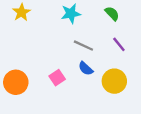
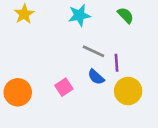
purple line: (119, 44) -> (117, 63), moved, turned 35

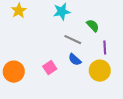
green semicircle: (126, 15) -> (93, 26), moved
purple line: (117, 63) -> (105, 48), moved

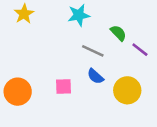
purple line: (105, 48) -> (140, 50), moved, turned -48
pink square: (50, 68) -> (64, 87), turned 32

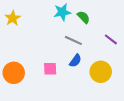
yellow star: (24, 14) -> (13, 18), moved
green semicircle: (118, 33) -> (83, 17), moved
blue semicircle: (95, 76) -> (75, 61), turned -96

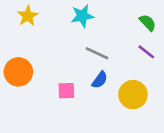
green semicircle: (83, 17) -> (148, 23), moved
yellow star: (13, 18) -> (28, 16), moved
orange circle: (14, 73) -> (18, 72), moved

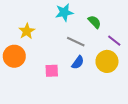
yellow star: (28, 16) -> (27, 31), moved
green semicircle: (148, 23) -> (94, 22), moved
yellow circle: (133, 95) -> (107, 61), moved

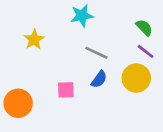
green semicircle: (94, 22) -> (144, 28), moved
orange circle: (14, 56) -> (18, 103), moved

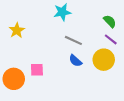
yellow star: (34, 40) -> (17, 30), moved
blue semicircle: (99, 79) -> (75, 61), turned 96
pink square: (66, 90) -> (37, 70), moved

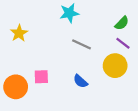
green semicircle: (110, 21) -> (122, 23), turned 88
blue semicircle: (75, 61) -> (80, 81), moved

